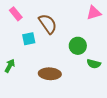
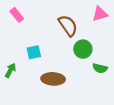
brown semicircle: (48, 24) -> (68, 26), moved
cyan square: (29, 39) -> (34, 52), moved

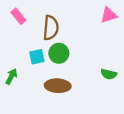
brown semicircle: (68, 26) -> (51, 28), moved, turned 40
green circle: (83, 49) -> (59, 53), moved

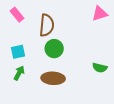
cyan square: (37, 57) -> (18, 52), moved
green arrow: (11, 76) -> (19, 73), moved

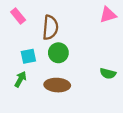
cyan square: (18, 52) -> (28, 56), moved

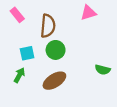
pink triangle: (108, 15) -> (88, 13), moved
brown ellipse: (57, 85) -> (54, 81), turned -35

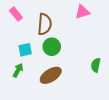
green semicircle: (103, 70) -> (96, 65), turned 88

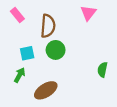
pink triangle: (82, 12) -> (88, 13), turned -35
brown ellipse: (51, 75) -> (46, 90), moved

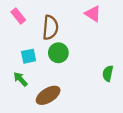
pink triangle: (88, 13) -> (93, 14), turned -35
green arrow: (20, 75) -> (20, 79), turned -72

